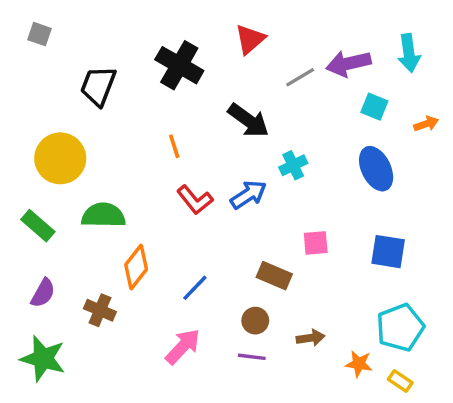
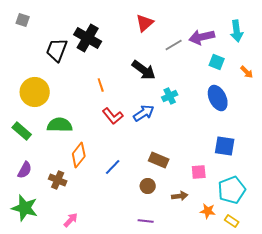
black cross: (179, 65) -> (88, 38), moved
orange arrow: (426, 124) -> (247, 72), turned 64
pink square: (316, 243) -> (199, 172), moved
pink arrow: (183, 346) -> (71, 220), moved, size x0.7
purple line: (252, 357) -> (146, 221), moved

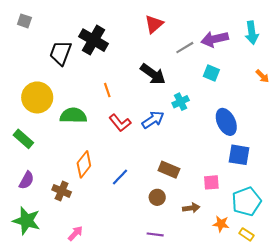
cyan square: (217, 62) -> (211, 73), moved
blue ellipse: (218, 98) -> (226, 122), moved
green semicircle: (60, 125) -> (73, 116), moved

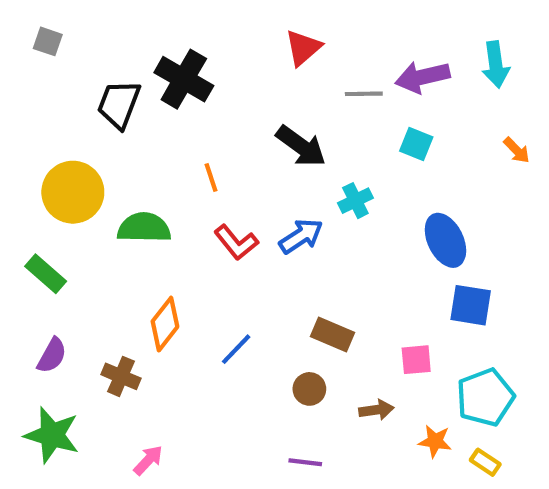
gray line: (185, 48) -> (364, 94), turned 30

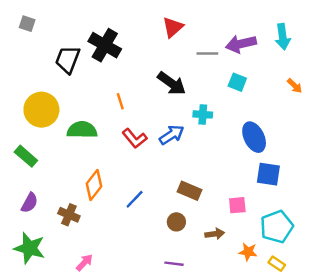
cyan cross: (355, 201) -> (203, 114), turned 30

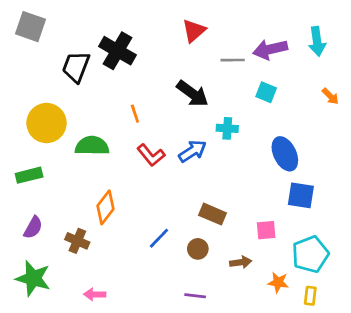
gray square: (27, 24) -> (30, 27), size x1.6
green rectangle: (26, 156) -> (29, 175), turned -55
blue line: (135, 199) -> (159, 238), moved
pink arrow: (84, 263) -> (95, 294), turned -132
yellow rectangle: (277, 264) -> (310, 296), turned 63

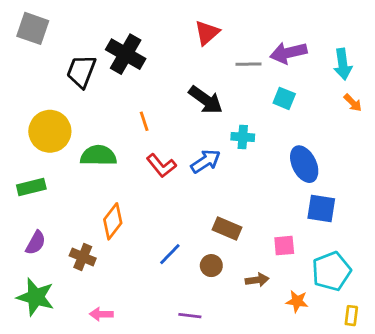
cyan arrow: (317, 41) -> (343, 64), moved
purple line: (195, 296) -> (190, 316), moved
yellow rectangle: (310, 296) -> (351, 316), moved

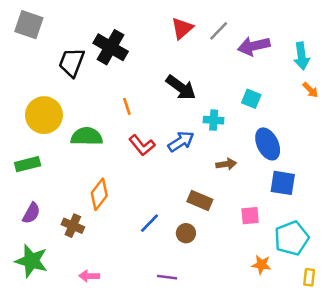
gray line: (248, 64) -> (219, 31), moved, turned -45
cyan square: (284, 98) -> (251, 99), moved
brown arrow: (257, 280) -> (226, 164), moved

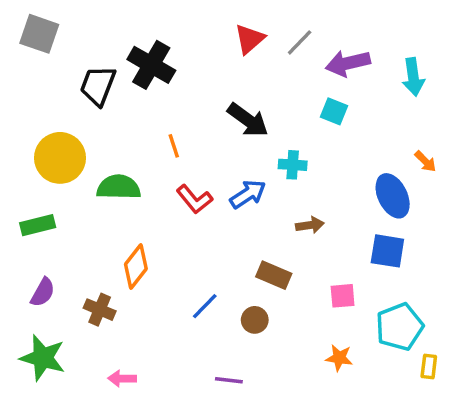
orange arrow: (310, 90) -> (425, 161), moved
cyan square: (251, 99) -> (334, 111), moved
blue ellipse: (268, 144) -> (393, 196), moved
orange star: (261, 265) -> (339, 358), moved
yellow rectangle: (309, 277) -> (429, 366), moved

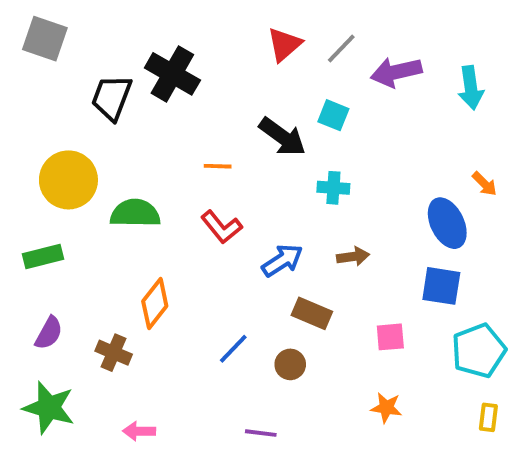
cyan square: (334, 111) -> (333, 115), moved
orange line: (174, 146) -> (218, 166), moved, turned -70
blue arrow: (248, 194) -> (282, 260), moved
cyan pentagon: (399, 327) -> (479, 351), moved

